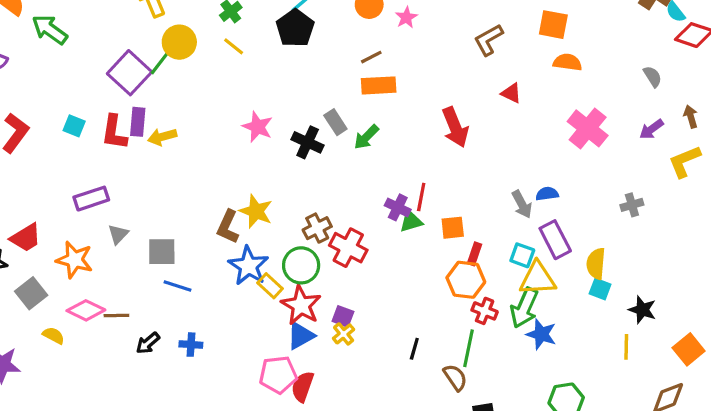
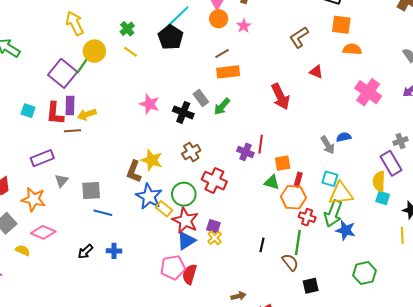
green triangle: (411, 221) -> (272, 182), moved, turned 35
brown cross: (317, 228) -> (191, 152), moved
purple rectangle: (555, 240) -> (391, 163), moved
brown line: (116, 316) -> (72, 131), moved

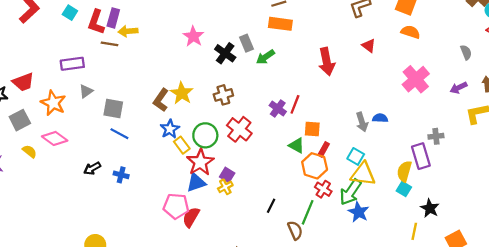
blue star: (149, 196) -> (170, 129), size x0.7

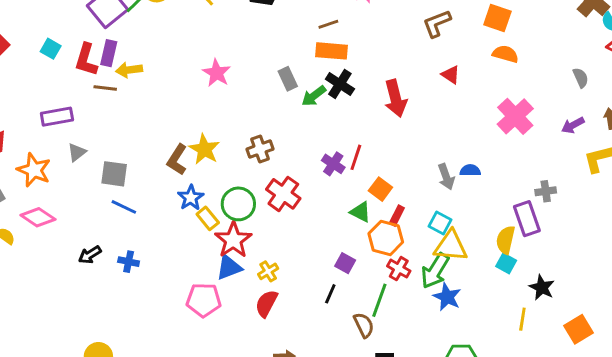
black cross: (225, 53) -> (340, 84), moved
orange square: (312, 129) -> (380, 189), turned 35
purple square: (227, 175) -> (345, 263), moved
red semicircle: (191, 217) -> (266, 303), moved

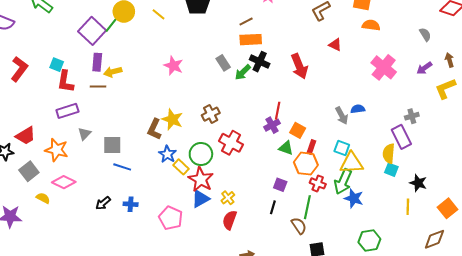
red L-shape: (86, 60) -> (65, 82), moved
purple cross: (333, 164) -> (272, 125), moved, turned 35
pink pentagon: (204, 300) -> (171, 218), moved, turned 30

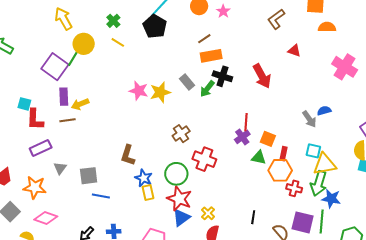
yellow star: (172, 119) -> (160, 92), moved, turned -30
yellow rectangle: (181, 167) -> (148, 193), moved, turned 42
purple square: (280, 185) -> (303, 222), moved, size x1.6
green line: (307, 207) -> (322, 221), moved

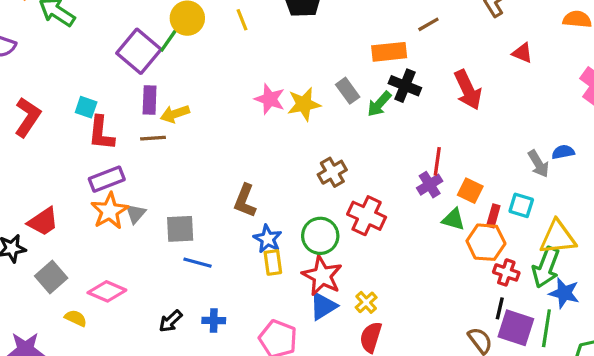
brown line: (204, 39) -> (428, 24), moved
yellow line: (118, 42) -> (242, 20), turned 32
cyan square: (313, 151) -> (521, 205), moved
orange star: (35, 187) -> (110, 211), moved, turned 30
black line: (253, 217) -> (500, 308), moved

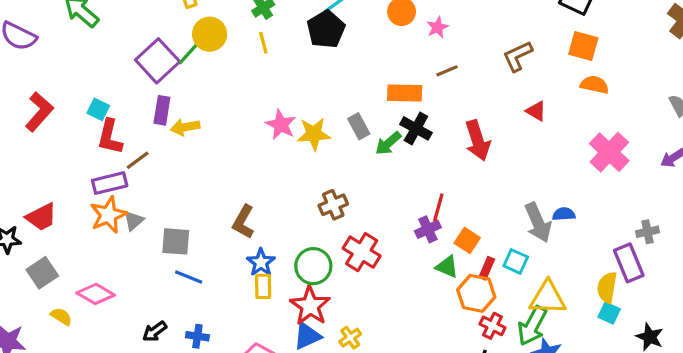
brown line: (153, 138) -> (138, 160), moved, turned -40
gray arrow: (538, 164) -> (538, 223), size x1.4

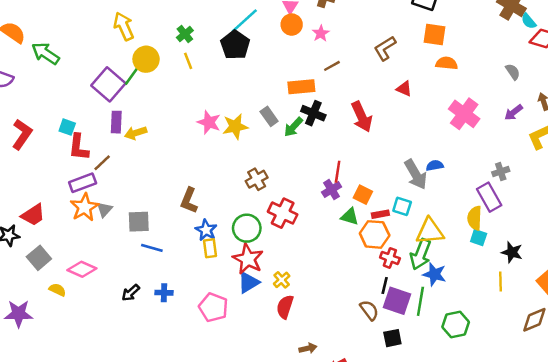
red rectangle: (487, 268) -> (380, 214), turned 63

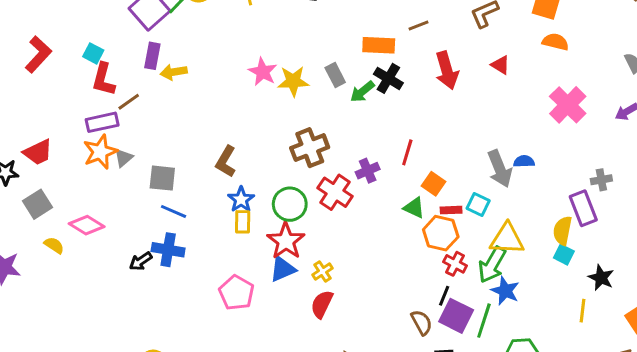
red arrow: (362, 117) -> (447, 70), moved
brown cross: (257, 179) -> (310, 148), size x1.4
purple cross: (332, 190) -> (368, 171), moved
blue cross: (164, 293) -> (168, 250), moved, size x1.5

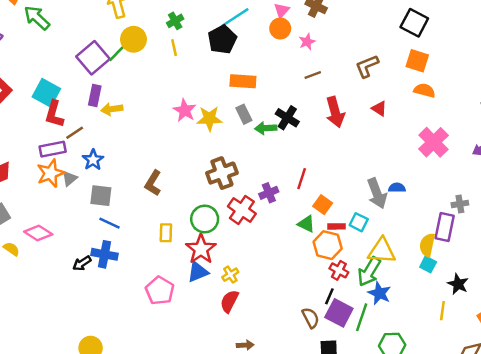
orange rectangle: (379, 45) -> (243, 81), moved
cyan square: (93, 53) -> (46, 93), size x1.6
green arrow: (362, 92) -> (266, 128), turned 35
blue star: (241, 200) -> (93, 160), moved
purple rectangle: (583, 208) -> (445, 227), turned 32

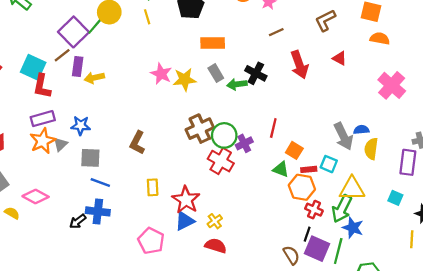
brown line: (75, 133) -> (62, 55), moved
blue star: (93, 160) -> (81, 126), turned -30
green circle: (205, 219) -> (224, 135), moved
yellow semicircle: (427, 245) -> (371, 149), moved
red semicircle: (229, 301) -> (216, 246), turned 85

